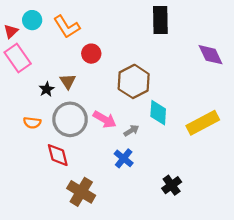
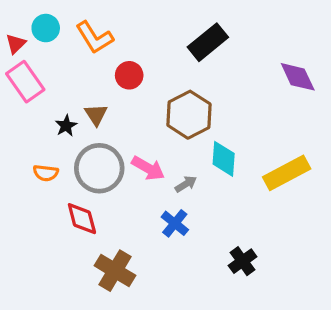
black rectangle: (160, 20) -> (208, 42), moved, turned 52

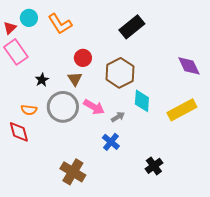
red circle: (129, 75) -> (83, 58), moved
purple diamond: (298, 77) -> (189, 66), moved
brown triangle: (96, 115) -> (75, 79), moved
red diamond: (82, 219) -> (19, 132), moved

